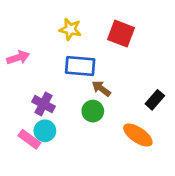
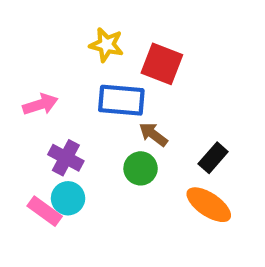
red square: (121, 34) -> (162, 64), moved
pink arrow: (18, 58) -> (40, 104), moved
black rectangle: (155, 100) -> (213, 158), moved

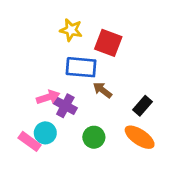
pink arrow: (40, 104) -> (48, 97), moved
purple cross: (66, 158) -> (65, 106), moved
green circle: (141, 168) -> (94, 137), moved

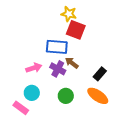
yellow star: (71, 30) -> (69, 14), moved
purple cross: (65, 106) -> (58, 69), moved
pink rectangle: (30, 141) -> (21, 108), moved

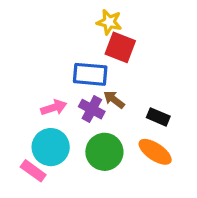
black rectangle: (100, 74) -> (158, 117), turned 72
cyan circle: (32, 93) -> (51, 147), size x1.5
green circle: (66, 96) -> (104, 152), size x1.5

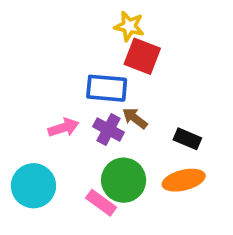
cyan circle: (51, 147) -> (33, 186), moved
orange ellipse: (155, 152) -> (184, 180), turned -48
pink rectangle: (33, 171) -> (101, 203), moved

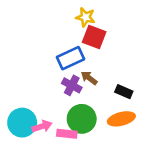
blue rectangle: (107, 88) -> (71, 58), turned -30
pink arrow: (64, 128) -> (42, 126), moved
pink rectangle: (101, 203) -> (67, 134), turned -30

